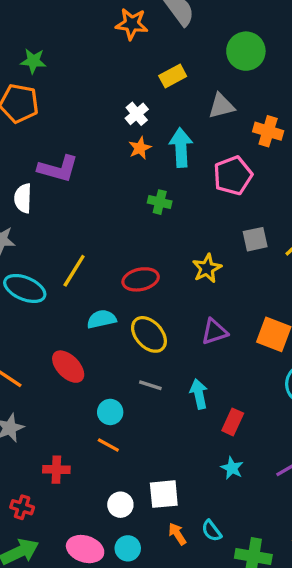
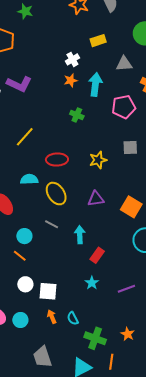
green star: (33, 61) -> (25, 11), moved
yellow line: (74, 271) -> (25, 137), moved
white circle: (120, 505) -> (25, 284), moved

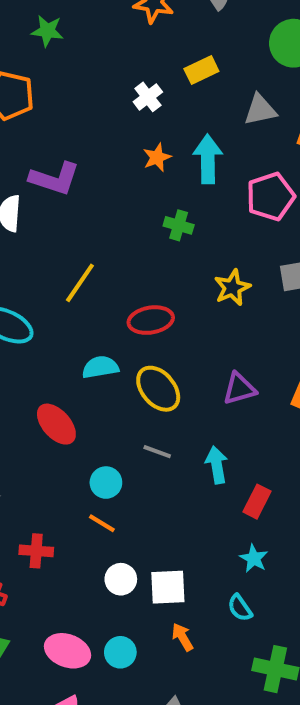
white cross: (72, 59) -> (148, 97), moved
yellow star: (98, 160) -> (232, 288), moved
cyan semicircle: (73, 318) -> (240, 608), moved

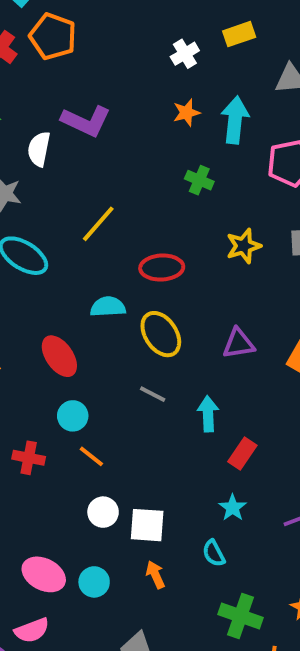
cyan circle: (106, 483) -> (73, 416), moved
red cross: (36, 551) -> (29, 458), moved

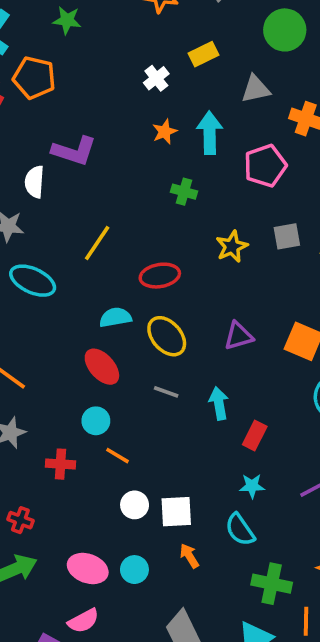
red ellipse: (59, 356) -> (102, 367), moved
cyan star: (233, 508) -> (252, 486), turned -30
cyan semicircle: (214, 553) -> (240, 530), size x1.4

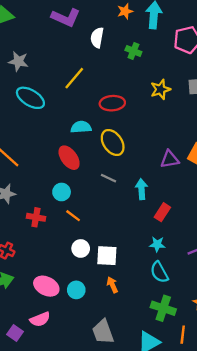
white semicircle: (34, 182) -> (97, 38), moved
purple triangle: (238, 336) -> (170, 159), moved
cyan semicircle: (240, 530) -> (159, 272), moved

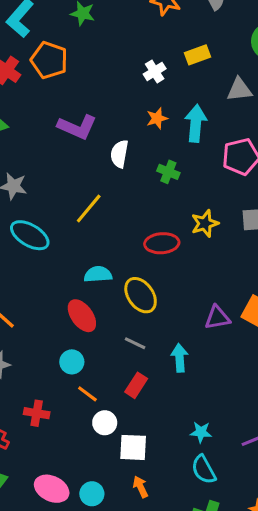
red ellipse: (112, 103) -> (162, 243), moved
red rectangle: (162, 212) -> (136, 385), moved
red cross: (36, 217) -> (37, 413), moved
white circle: (81, 248) -> (105, 423), moved

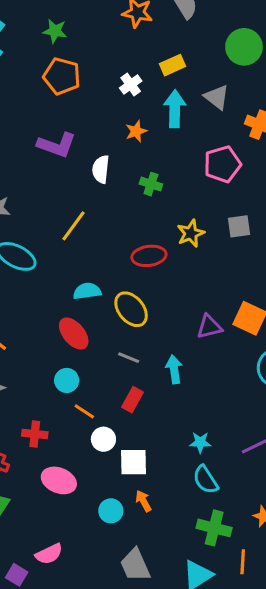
orange pentagon: (49, 60) -> (62, 76), moved
gray triangle: (239, 90) -> (217, 97), turned 48
cyan arrow: (196, 123) -> (175, 109), moved
pink ellipse: (52, 489) -> (59, 480), moved
cyan circle: (92, 494) -> (111, 511), moved

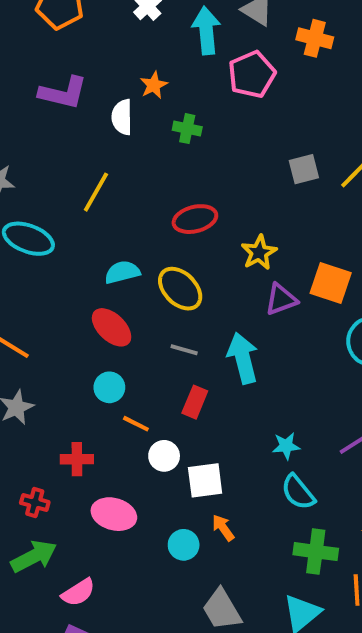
orange star: (136, 131) -> (154, 85), moved
pink pentagon: (222, 164) -> (252, 74), moved
yellow star: (191, 233) -> (259, 253), moved
cyan arrow: (174, 369) -> (243, 358), size x1.4
pink semicircle: (49, 554) -> (78, 592), moved

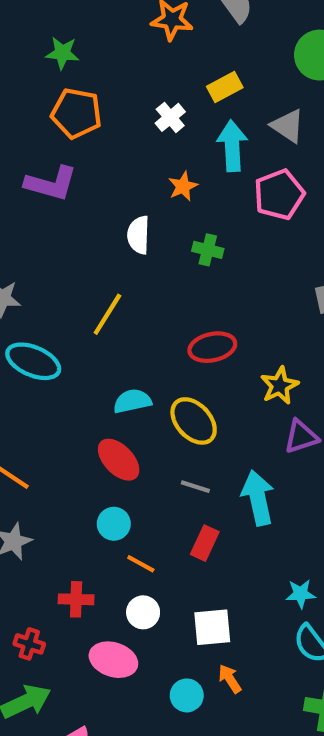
orange star: (154, 85) -> (183, 186), moved
purple L-shape: (63, 93) -> (51, 183), moved
white circle: (164, 456) -> (143, 612), moved

